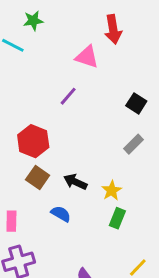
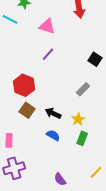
pink triangle: (87, 57) -> (47, 26), moved
gray rectangle: (133, 144) -> (83, 89), moved
blue semicircle: (61, 214) -> (53, 135), moved

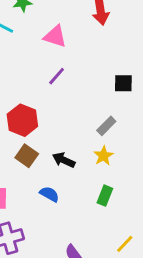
black square: (95, 59) -> (123, 83), turned -32
yellow star: (78, 119) -> (103, 156), moved
blue semicircle: (53, 135) -> (49, 194), moved

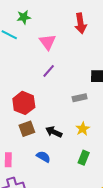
pink triangle: (55, 36) -> (48, 42), turned 36
gray rectangle: (106, 126) -> (80, 98), moved, turned 32
brown square: (27, 156) -> (27, 129), turned 35

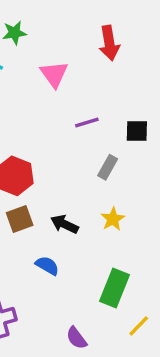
purple line: (49, 71) -> (87, 122), moved, turned 32
gray rectangle: (80, 98) -> (108, 167), turned -48
green rectangle: (84, 158) -> (114, 288), moved, size x1.5

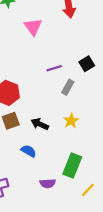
purple line: (87, 122) -> (54, 68), moved
black square: (137, 131) -> (87, 64), turned -32
purple semicircle: (77, 338) -> (48, 183), moved, turned -56

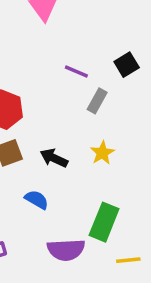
purple line: (54, 68) -> (76, 72), turned 40
purple semicircle: (48, 183) -> (66, 250), size x1.5
yellow line: (88, 190) -> (128, 260), turned 40

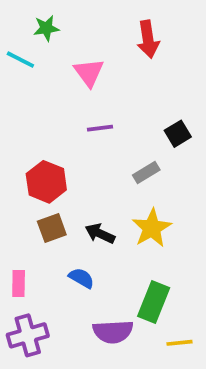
purple line: (76, 72) -> (100, 128), moved, turned -30
gray rectangle: (97, 101) -> (146, 173), turned 30
yellow star: (102, 153) -> (152, 228), size x1.5

